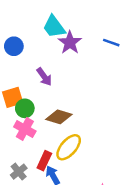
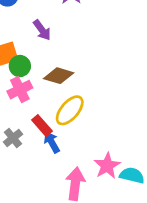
pink cross: (25, 129) -> (20, 90), turned 35
red rectangle: (44, 161) -> (42, 126), turned -66

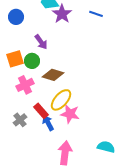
green circle: (20, 66) -> (32, 61), moved
pink star: (107, 166) -> (70, 114), moved, turned -30

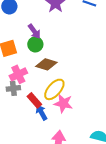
green circle: (32, 61) -> (35, 44), moved
gray cross: (20, 120) -> (13, 88), moved, turned 32

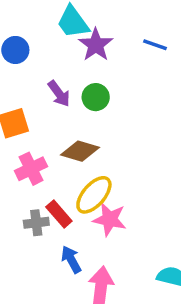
green circle: (35, 44) -> (96, 97), moved
gray cross: (13, 88) -> (36, 223), moved
blue arrow: (41, 112) -> (71, 259), moved

